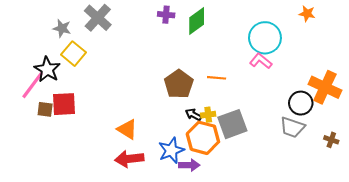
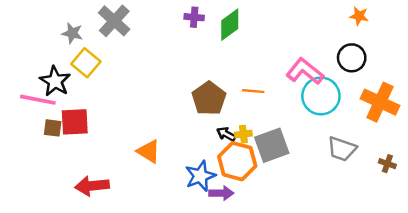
cyan circle: (265, 38) -> (321, 96), moved
pink L-shape: (261, 61) -> (305, 71), size x1.4
pink line: (32, 85) -> (38, 100), turned 64
black circle: (301, 103) -> (352, 58), moved
red arrow: (129, 159) -> (92, 186), moved

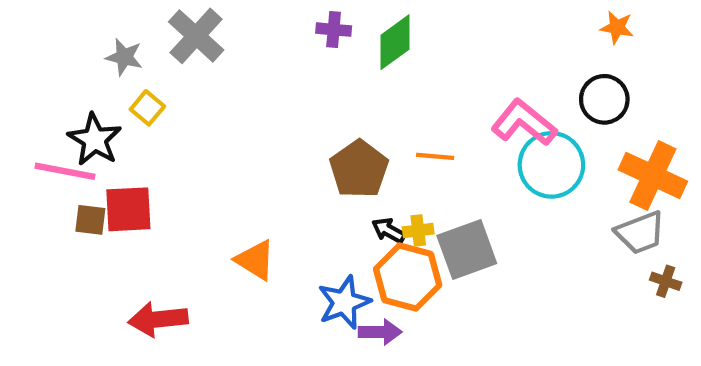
yellow square: (86, 63) -> (147, 108), size x0.7
gray trapezoid: (342, 149) -> (640, 233), moved, turned -40

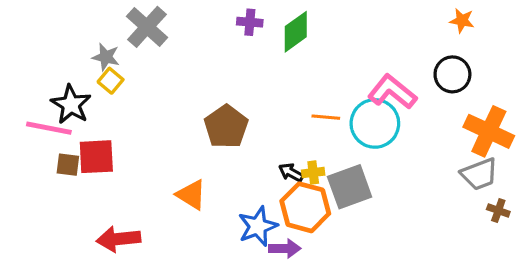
gray star: (124, 57) -> (106, 57), moved
cyan circle: (551, 165) -> (375, 123), moved
brown pentagon: (359, 169) -> (226, 127), moved

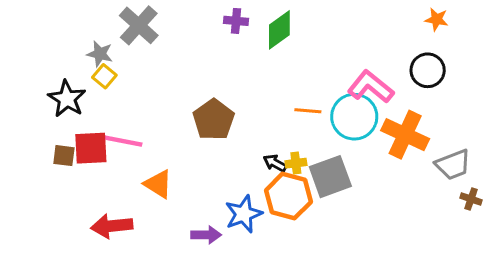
pink line: (49, 128) -> (121, 141), moved
orange cross: (489, 131) -> (405, 135), moved
orange triangle: (191, 195) -> (158, 184), moved
purple arrow: (285, 248) -> (206, 235), moved

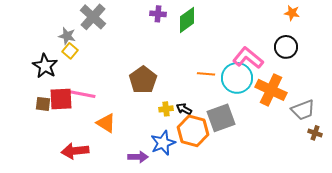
yellow cross: (296, 163) -> (166, 109), moved

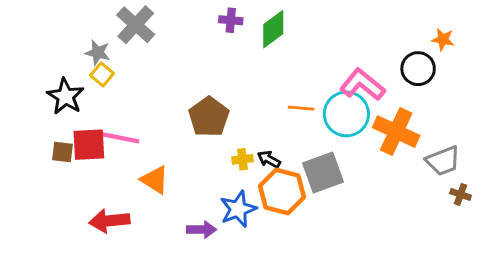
orange star: (292, 13) -> (443, 39), moved

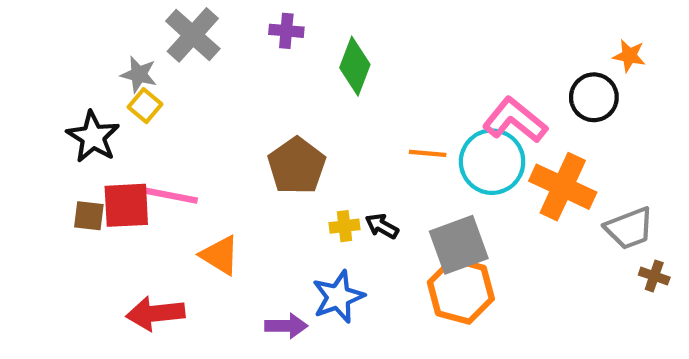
purple cross: (231, 20) -> (286, 31), moved
green diamond: (273, 29) -> (355, 66), moved, turned -33
orange hexagon: (282, 192) -> (461, 291), moved

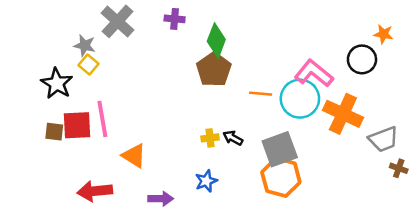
brown pentagon: (297, 166) -> (214, 70), moved
pink line: (168, 195) -> (102, 119), turned 69
blue star: (338, 297) -> (206, 181), size x0.7
purple arrow: (286, 326) -> (161, 199), moved

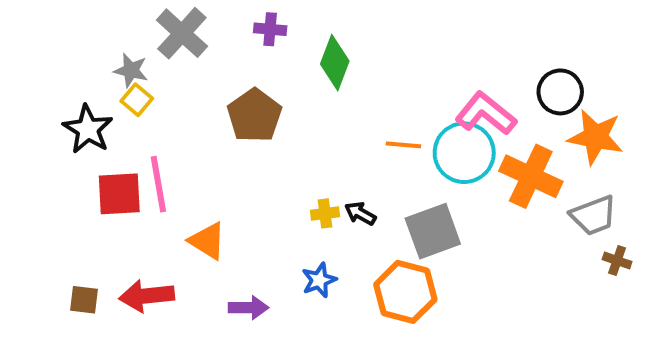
orange star: (383, 34) -> (595, 137), moved, size x1.8
brown pentagon: (214, 70) -> (254, 115), moved
brown square: (54, 132) -> (84, 300), moved
orange hexagon: (281, 177) -> (405, 292), moved

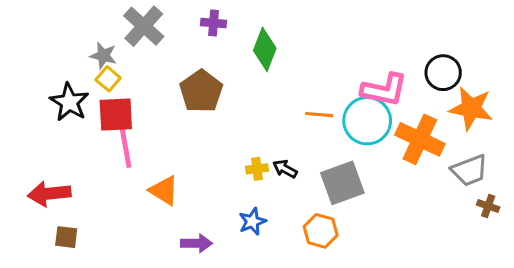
pink L-shape: (486, 114) -> (384, 90), turned 153
red square: (119, 194) -> (116, 115), moved
orange hexagon: (405, 292) -> (321, 231), size x0.7
red arrow: (147, 296) -> (49, 194), moved

